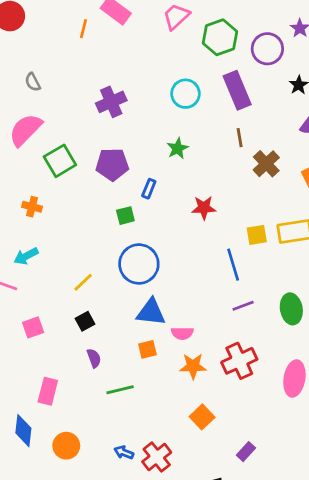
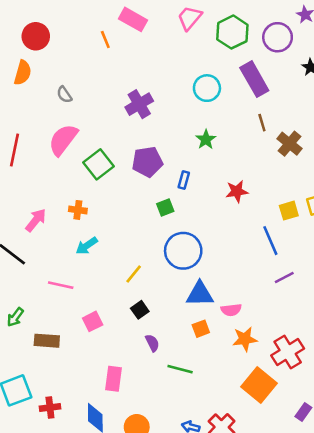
orange line: (84, 29) -> (105, 39), turned -30
cyan arrow: (26, 256) -> (87, 246), moved
red cross: (239, 361) -> (288, 352), moved
green line: (120, 390) -> (180, 369), turned 35
orange square: (202, 417) -> (259, 385), size x1.5

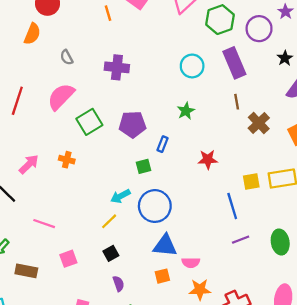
purple cross: (139, 104) -> (117, 67), moved, turned 30
cyan arrow: (87, 246) -> (120, 196), moved

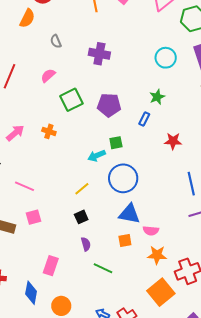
pink semicircle: (61, 97) -> (48, 76), size x0.6
blue rectangle: (163, 144) -> (144, 119), moved
cyan arrow: (120, 196) -> (97, 156), moved
pink square: (68, 259) -> (34, 217), moved

